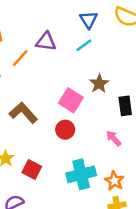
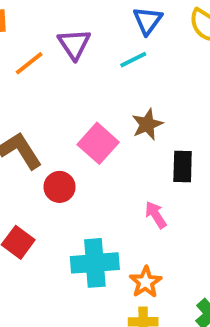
purple triangle: (46, 42) -> (74, 44), turned 40
red circle: (65, 130) -> (60, 187), moved

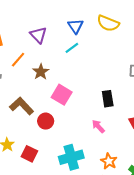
purple triangle: (74, 44) -> (38, 35), moved
brown star: (147, 124) -> (41, 72), moved
orange star: (146, 282) -> (109, 161), moved

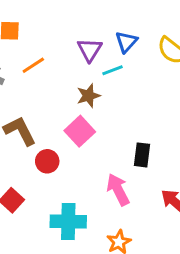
purple triangle: (38, 35) -> (90, 50), moved
brown star: (41, 72) -> (88, 96), moved
pink arrow: (98, 126) -> (118, 190), size x1.5

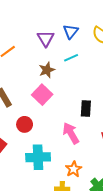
cyan line: (113, 70) -> (71, 58), moved
red circle: (47, 161) -> (25, 124), moved

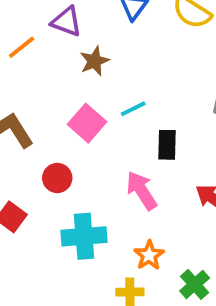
purple triangle: (46, 38) -> (67, 22), moved, turned -36
cyan line: (71, 58) -> (133, 109), moved
brown star: (47, 70) -> (94, 61), moved

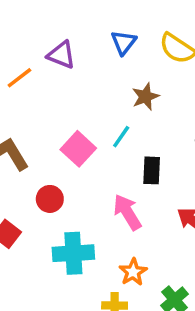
brown star: (94, 61) -> (145, 97), moved
cyan line: (133, 109) -> (121, 137), turned -30

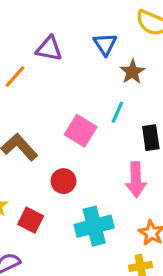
blue triangle: (124, 42) -> (105, 44), moved
pink arrow: (127, 212) -> (136, 180), turned -140

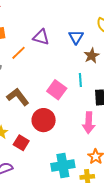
cyan line: (117, 112) -> (80, 80), turned -32
red circle: (63, 181) -> (44, 120), size x1.5
cyan cross: (94, 226) -> (63, 166), moved

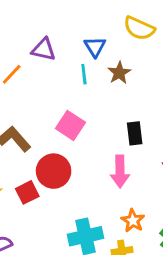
cyan line: (80, 80) -> (84, 74), moved
red square: (21, 143) -> (27, 192), moved, turned 35

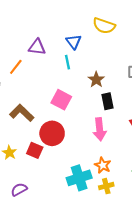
brown star: (119, 73) -> (96, 80), moved
red square: (27, 192) -> (35, 150), turned -35
orange star: (133, 221) -> (103, 165), moved

